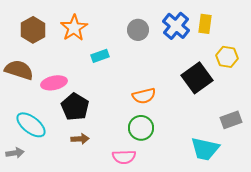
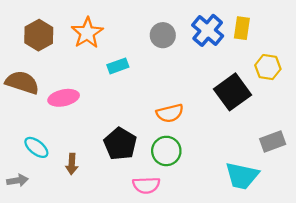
black pentagon: (75, 107) -> (120, 144), moved
cyan ellipse: (31, 125) -> (36, 147), size x0.7
brown arrow: (80, 139) -> (72, 164), moved, turned 96

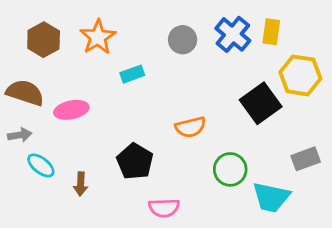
yellow hexagon: (268, 67) -> (300, 75), size x1.4
green circle: (166, 151) -> (230, 169), moved
gray arrow: (17, 180) -> (20, 135), moved

